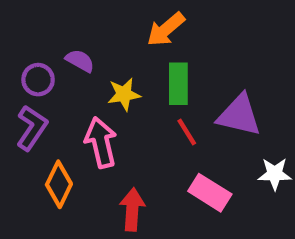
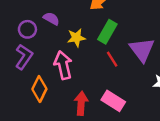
green rectangle: (178, 84) -> (107, 32), turned 30
purple triangle: (239, 115) -> (142, 50), turned 40
pink rectangle: (210, 193) -> (113, 101), moved

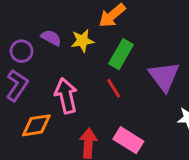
yellow star: (76, 38) -> (82, 41), moved
red line: (112, 59) -> (114, 88), moved
orange diamond: (39, 89) -> (36, 125), turned 55

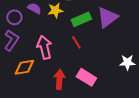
green rectangle: (121, 54) -> (81, 19), turned 36
purple triangle: (164, 76) -> (107, 17), moved, turned 30

